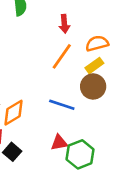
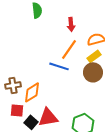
blue line: (62, 105) -> (59, 66), moved
red triangle: (59, 143) -> (48, 117), moved, size x1.5

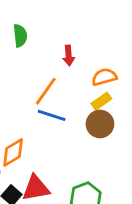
orange line: (69, 49) -> (46, 91), moved

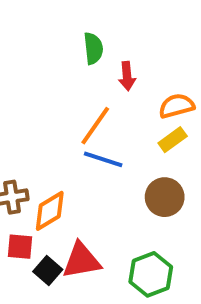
green semicircle: (20, 36) -> (93, 48), moved
brown circle: (100, 124) -> (165, 197), moved

